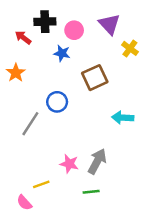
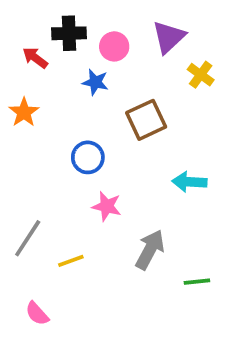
purple triangle: (109, 24) -> (169, 37), turned 30
gray line: (30, 124) -> (28, 238), moved
pink star: (69, 164) -> (107, 206), moved
yellow line: (41, 184) -> (71, 261), moved
green line: (91, 192) -> (197, 282), moved

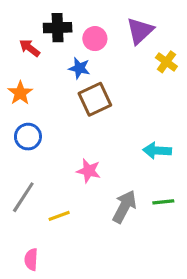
brown square: (146, 120) -> (95, 99), moved
blue circle: (88, 157) -> (28, 137), moved
green line: (197, 282) -> (163, 202), moved
pink semicircle: (37, 314) -> (31, 259), turned 45

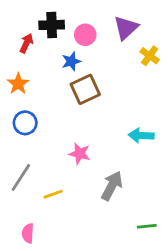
red arrow: (30, 48) -> (27, 43), turned 78
blue star: (79, 68) -> (71, 61), turned -30
green line: (163, 202) -> (147, 226), moved

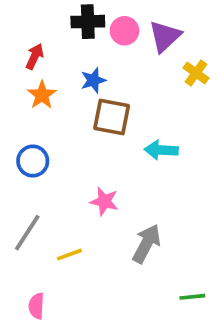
black cross: (52, 25) -> (88, 22), moved
pink circle: (85, 35) -> (124, 31), moved
orange star: (18, 84) -> (42, 95), moved
brown square: (85, 89) -> (112, 117), turned 36
cyan arrow: (141, 135) -> (161, 150), moved

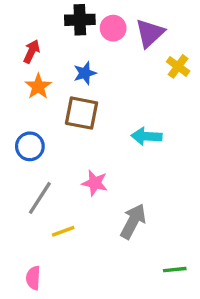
brown square: (112, 117) -> (82, 113), moved
gray line: (27, 233) -> (40, 198), moved

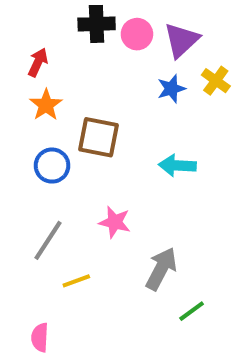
blue star: (85, 73) -> (171, 89), moved
blue circle: (30, 146) -> (52, 166), moved
green line: (175, 270) -> (192, 311), moved, turned -30

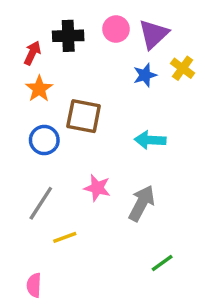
black cross: (97, 24) -> (68, 36), moved
gray arrow: (161, 269) -> (142, 203), moved

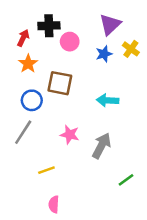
pink circle: (116, 29) -> (70, 42), moved
gray line: (41, 203) -> (23, 132), moved
green line: (162, 263) -> (126, 180), moved
pink semicircle: (34, 285) -> (54, 204), moved

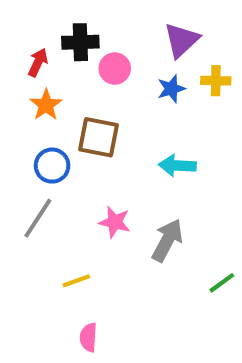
yellow cross: (131, 49) -> (216, 81), turned -35
green line: (126, 180) -> (222, 283), moved

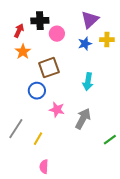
brown square: (99, 137) -> (49, 68), turned -30
blue circle: (52, 166) -> (37, 91), moved
cyan arrow: (177, 166) -> (88, 82), turned -84
gray line: (38, 218) -> (16, 129), moved
yellow line: (76, 281) -> (38, 139), turned -40

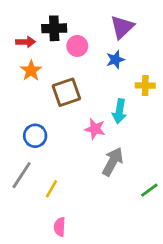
red arrow: (19, 31) -> (26, 42), turned 64
yellow cross: (107, 40) -> (145, 85), moved
blue circle: (37, 91) -> (35, 136), moved
pink star: (57, 110) -> (95, 129), moved

